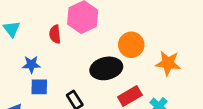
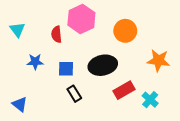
orange circle: (131, 45) -> (125, 31), moved
blue square: (39, 87) -> (66, 69), moved

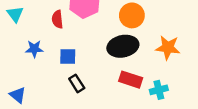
black ellipse: (103, 65) -> (123, 46), moved
red rectangle: (124, 90) -> (131, 80), turned 48
cyan cross: (150, 100) -> (159, 90), turned 35

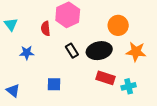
orange circle: (132, 15) -> (118, 25), moved
blue square: (68, 57) -> (54, 84), moved
black rectangle: (77, 83) -> (72, 51), moved

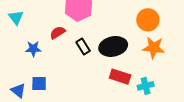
orange circle: (118, 25) -> (148, 20), moved
red semicircle: (46, 29) -> (58, 33), moved, turned 64
blue square: (54, 84) -> (39, 84), moved

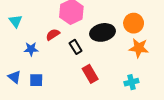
black ellipse: (113, 46) -> (102, 32), moved
red rectangle: (120, 77) -> (90, 74), moved, turned 42
blue triangle: (18, 90) -> (14, 77), moved

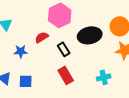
red rectangle: (90, 74) -> (66, 75), moved
cyan cross: (131, 82) -> (104, 77), moved

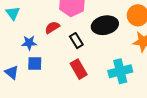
cyan cross: (104, 77) -> (120, 71), size x1.5
blue square: (26, 81) -> (35, 64), moved

